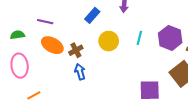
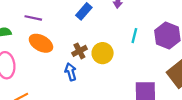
yellow circle: (109, 41) -> (103, 53), moved
brown cross: (76, 50) -> (79, 51), moved

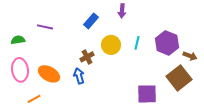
orange ellipse: (41, 43) -> (49, 74), moved
yellow circle: (103, 53) -> (111, 45), moved

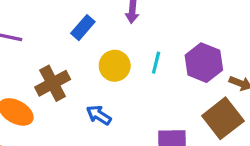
brown cross: (87, 57) -> (53, 83), moved, size x1.5
blue arrow: (79, 76) -> (99, 115), moved, turned -42

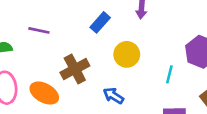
cyan line: (156, 63) -> (169, 74), moved

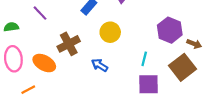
purple line: (39, 30) -> (40, 13), turned 35
cyan line: (169, 74) -> (144, 59), moved

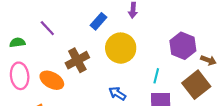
yellow circle: (110, 32) -> (121, 48), size x1.4
blue arrow: (100, 65) -> (117, 94), moved

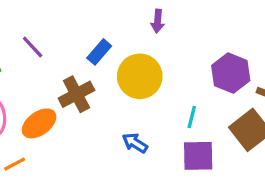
blue rectangle: (98, 21) -> (99, 52), moved
orange ellipse: (52, 80) -> (39, 123), turned -65

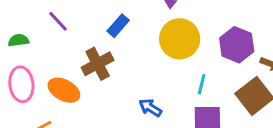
yellow circle: (140, 76) -> (180, 39), moved
orange ellipse: (39, 123) -> (64, 90), turned 64

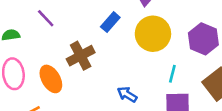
blue rectangle: (118, 26) -> (110, 22), moved
orange ellipse: (64, 90) -> (51, 79), turned 32

